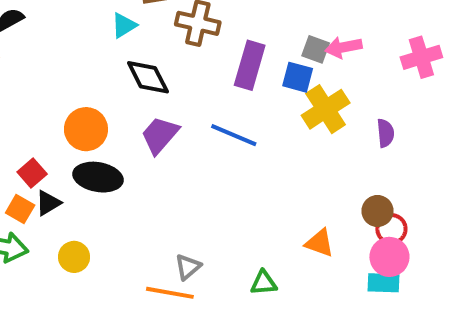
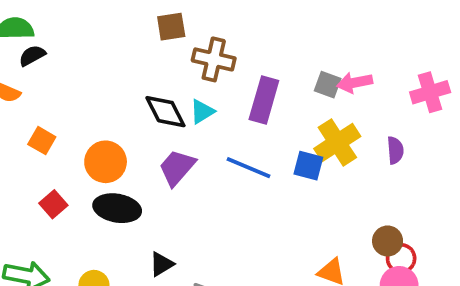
cyan triangle: (124, 25) -> (202, 112), moved
blue square: (298, 77) -> (308, 166), moved
purple semicircle: (385, 133) -> (395, 150), moved
black triangle: (48, 203) -> (162, 264), moved
orange square: (20, 209) -> (42, 141), moved

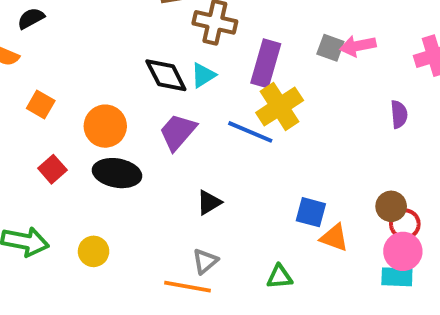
yellow cross: (337, 142) -> (280, 106), moved
blue square: (308, 166) -> (311, 212), moved
black triangle: (162, 264) -> (209, 202), moved

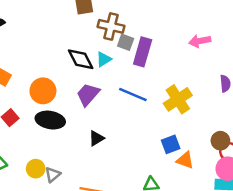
gray square: (330, 48) -> (126, 42), moved
yellow cross: (280, 106) -> (178, 99), moved
black triangle: (209, 202) -> (96, 138), moved
blue square: (311, 212) -> (171, 144), turned -36
gray triangle: (205, 261) -> (53, 175), moved

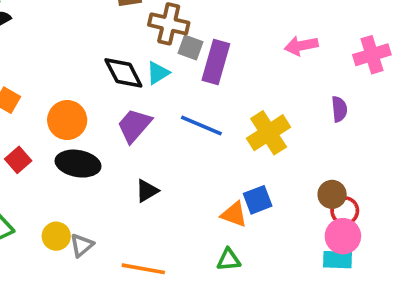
orange triangle: (185, 160) -> (234, 214), moved

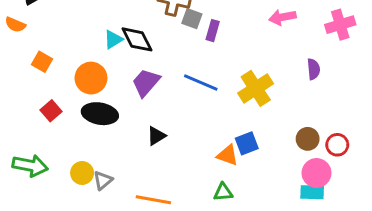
purple rectangle: (216, 62) -> (213, 31), size x0.6
cyan triangle: (158, 73) -> (113, 39), moved
red circle: (345, 211) -> (337, 145), moved

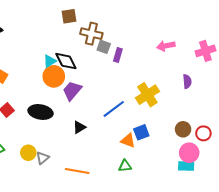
orange circle: (91, 78) -> (54, 76), moved
blue line: (201, 82) -> (114, 109), moved, turned -60

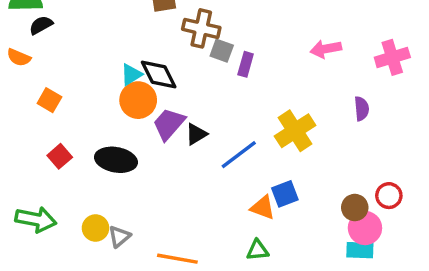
black triangle: (79, 127) -> (196, 134), moved
brown circle: (183, 129) -> (355, 208), moved

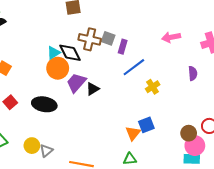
brown cross: (201, 28) -> (90, 39), moved
yellow cross: (295, 131) -> (153, 87), size x0.6
blue line: (239, 155) -> (134, 67), moved
orange triangle: (263, 208) -> (133, 133), turned 49

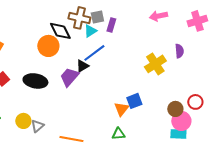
gray square: (108, 38) -> (97, 17), turned -32
cyan triangle: (54, 53) -> (90, 31), moved
blue line: (134, 67) -> (94, 53), moved
purple trapezoid: (76, 83) -> (69, 77), moved
yellow cross: (153, 87) -> (155, 64), moved, size x1.5

